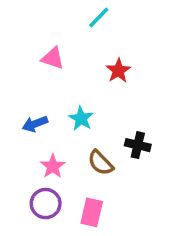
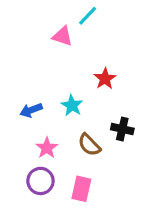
pink triangle: (53, 58) -> (63, 36), moved
red star: (118, 71) -> (105, 79), moved

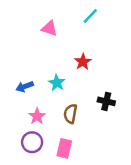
cyan line: (88, 16) -> (90, 16), moved
black cross: (122, 129) -> (106, 101), moved
brown semicircle: (89, 145) -> (70, 114), turned 54

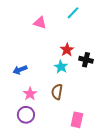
cyan star: (57, 83) -> (61, 67), moved
black cross: (106, 101) -> (86, 60), moved
pink rectangle: (64, 148) -> (77, 120), moved

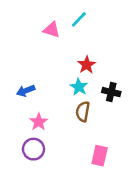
cyan line: (73, 13) -> (79, 19), moved
black cross: (86, 60) -> (111, 92), moved
brown semicircle: (57, 92) -> (83, 111), moved

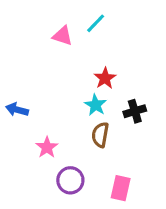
blue arrow: (26, 91) -> (17, 110), moved, turned 36
black cross: (111, 92) -> (135, 111), turned -30
purple circle: (33, 149) -> (70, 180), moved

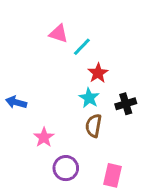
cyan line: (96, 23) -> (82, 47), moved

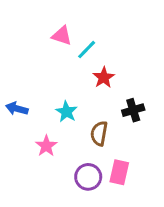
cyan star: (89, 98) -> (66, 112), moved
purple circle: (66, 168) -> (88, 177), moved
pink rectangle: (113, 175) -> (119, 172), moved

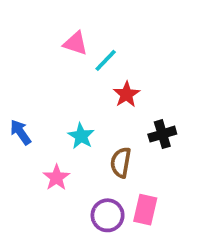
blue arrow: (17, 109) -> (21, 132), turned 40

